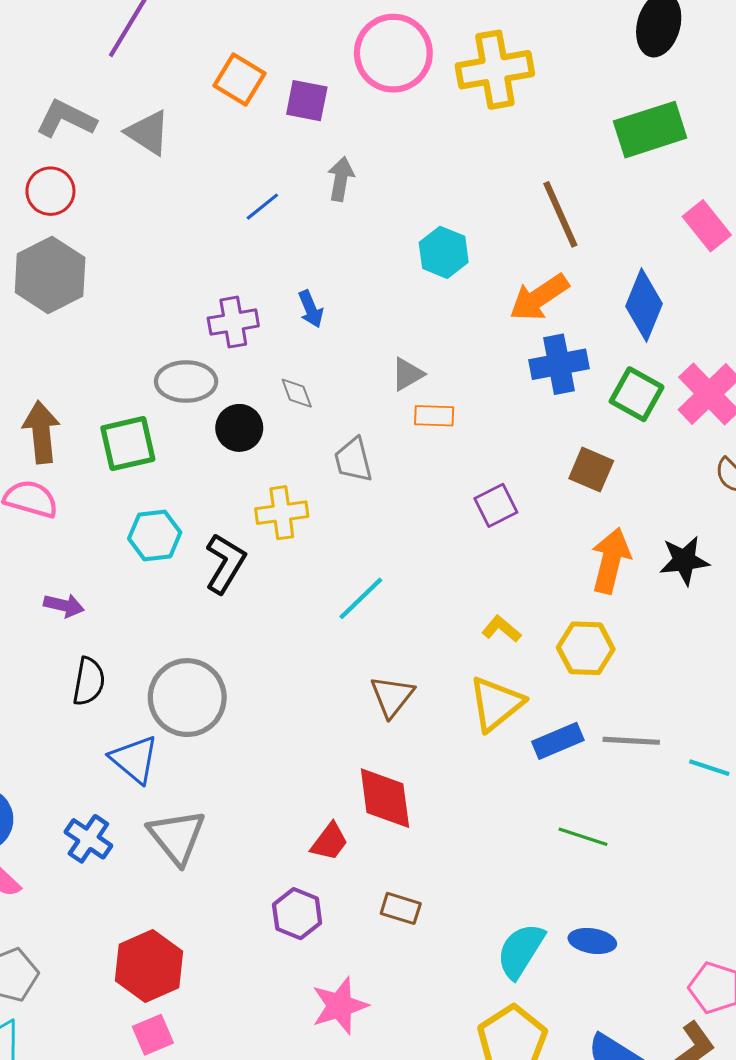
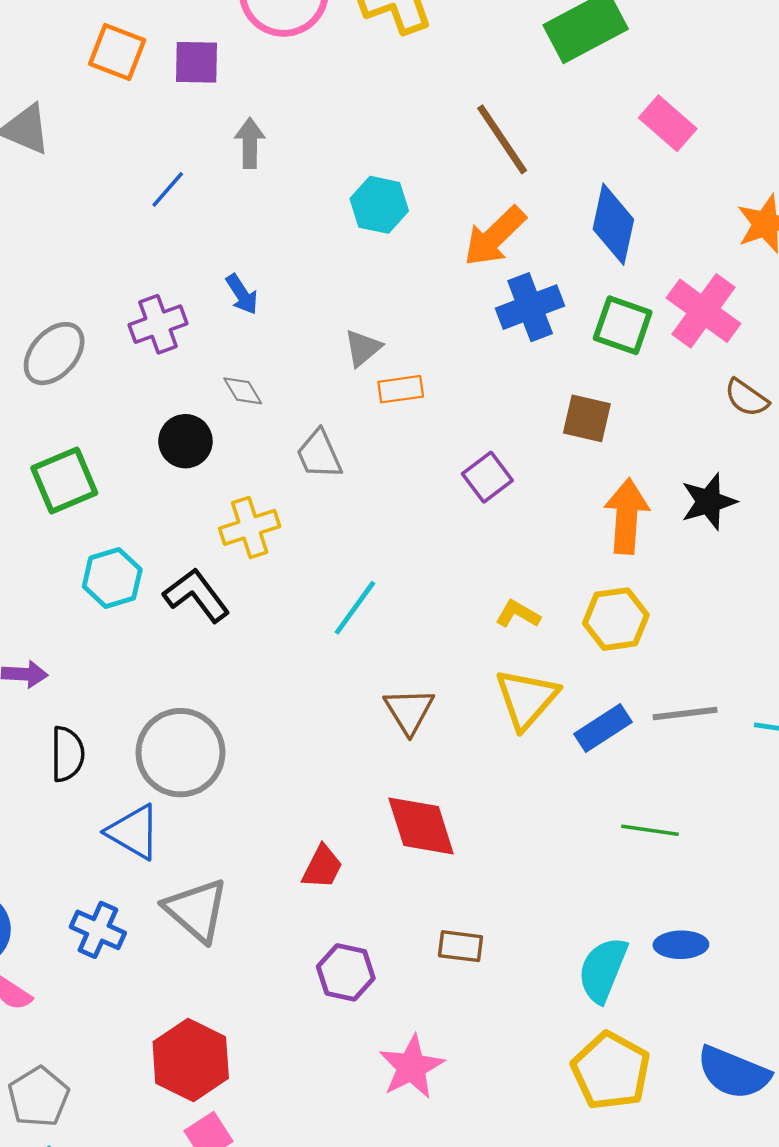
gray ellipse: (186, 381) -> (54, 354), moved, turned -38
black L-shape: (225, 563) -> (196, 595), turned -58
red trapezoid: (329, 842) -> (322, 867), moved

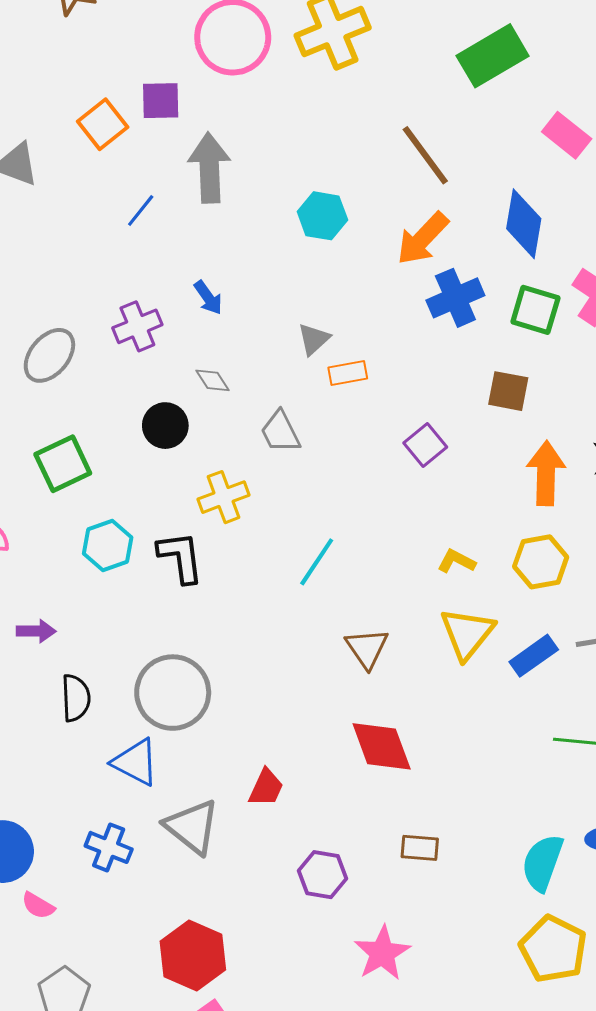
orange square: (117, 52) -> (103, 124), moved, turned 33
gray arrow: (250, 143) -> (209, 168), size x1.6
black L-shape: (196, 595) -> (180, 557), turned 32
red trapezoid: (322, 867) -> (266, 788), moved

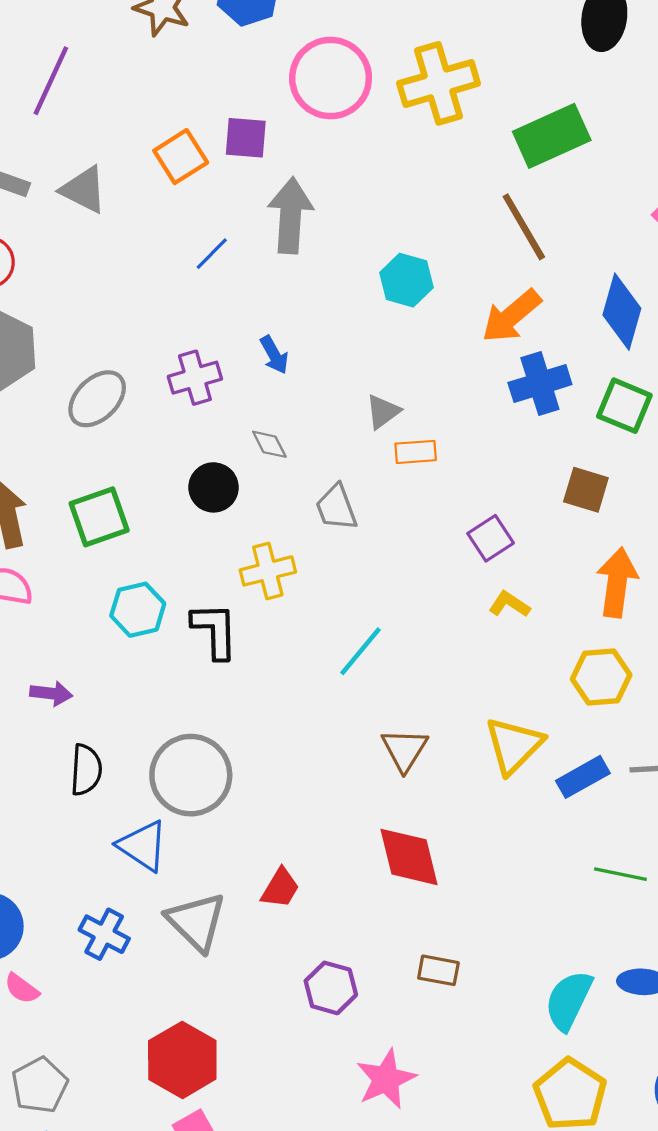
green rectangle: (493, 56) -> (552, 136), moved
yellow L-shape: (456, 561) -> (509, 604), moved

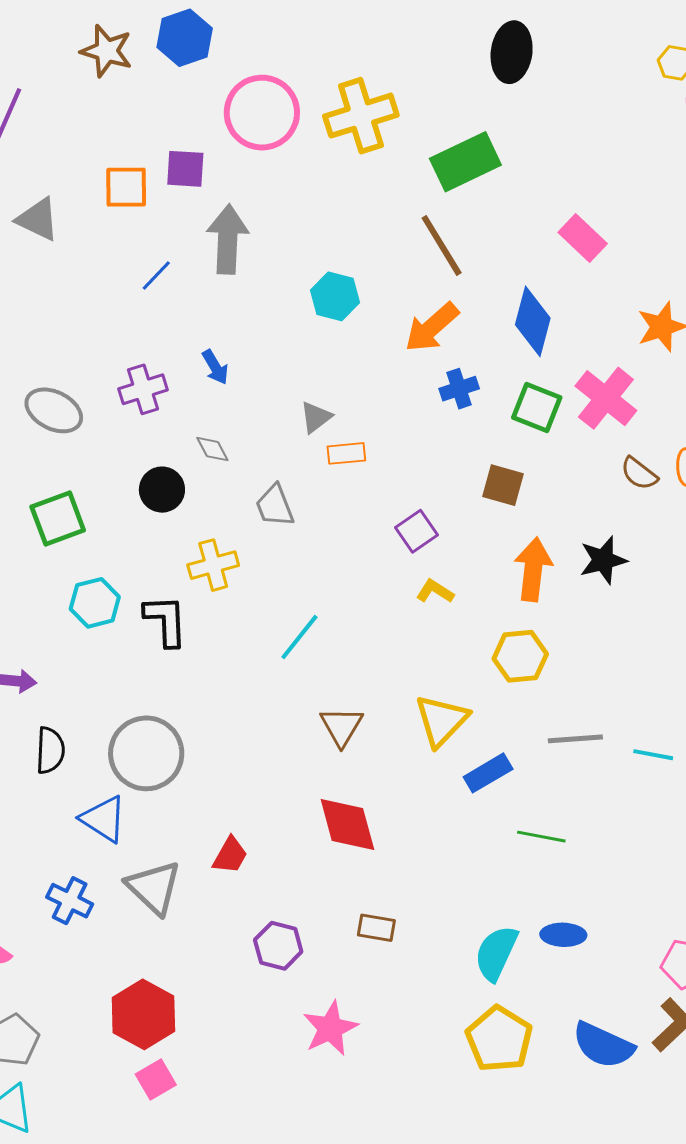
orange square: (181, 157) -> (126, 187), turned 33
blue cross: (540, 384) -> (459, 389), size x0.7
gray ellipse: (97, 399) -> (54, 410), turned 72
blue rectangle: (583, 777) -> (488, 773), moved

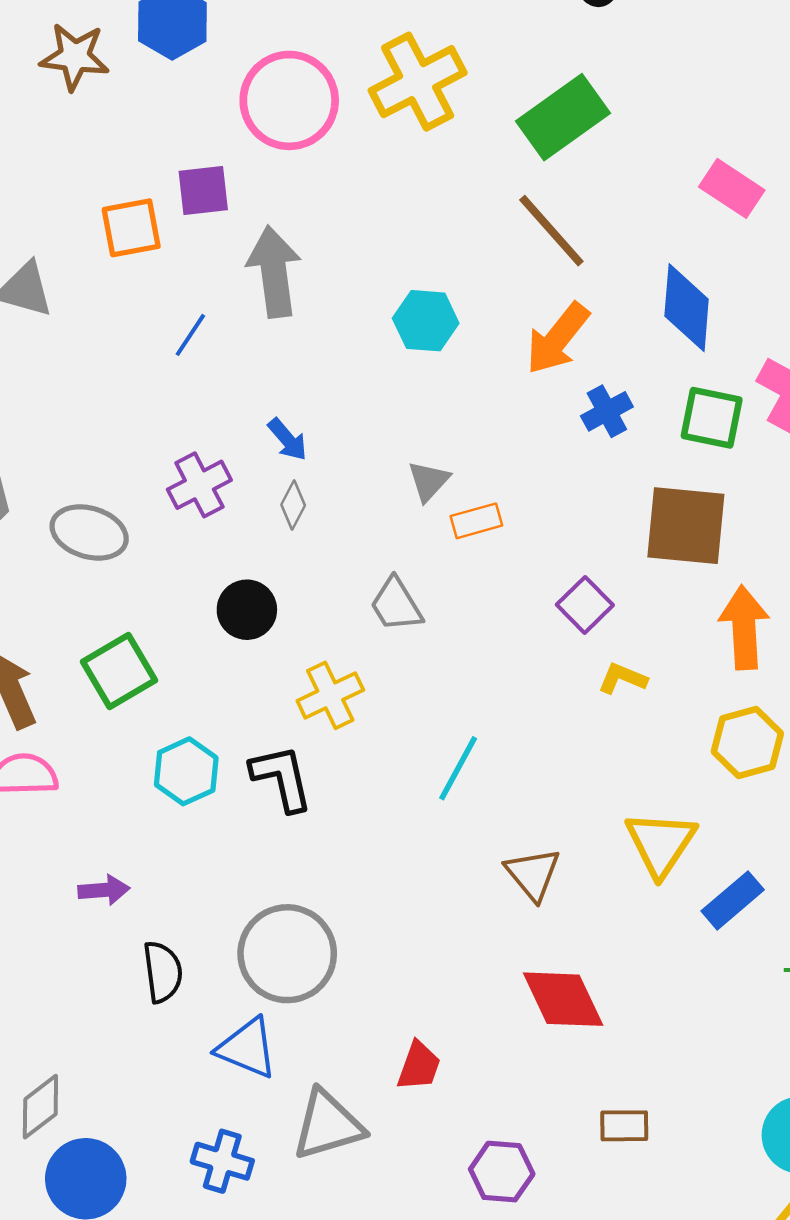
gray diamond: (212, 449) -> (293, 505), moved, turned 66
brown square: (503, 485) -> (686, 526), size x1.6
gray triangle: (154, 887) -> (328, 1125), turned -50

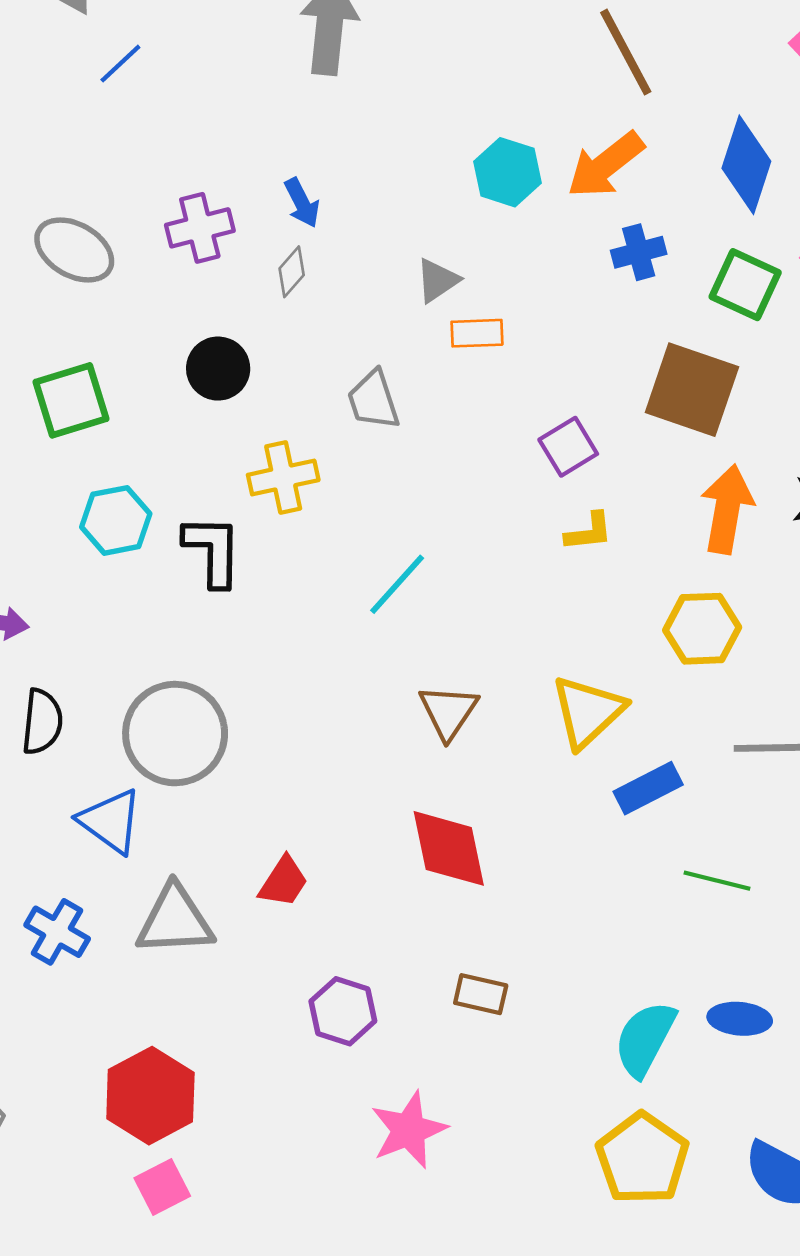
cyan hexagon: (426, 321) -> (507, 172), moved
blue line: (190, 335) -> (120, 64), moved
yellow L-shape: (622, 678) -> (589, 532), turned 138

